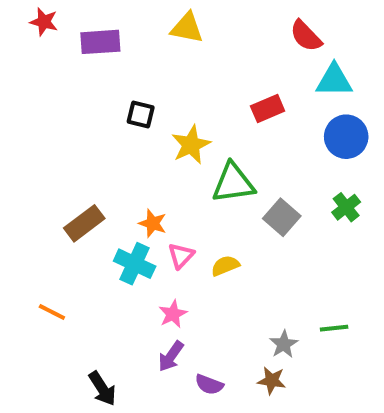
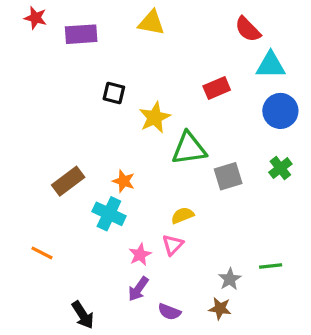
gray square: (282, 217) -> (228, 176), turned 32
pink triangle: (181, 256) -> (173, 245), moved

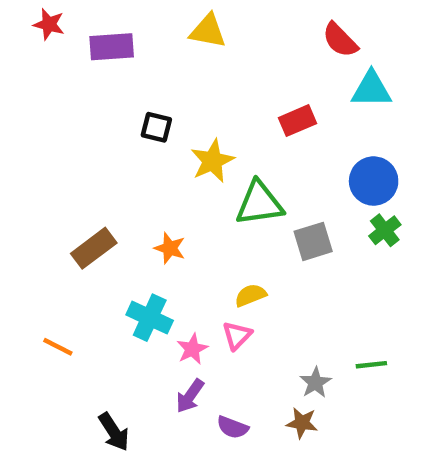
blue circle: (280, 111) -> (374, 181), moved
cyan cross: (109, 214) -> (150, 318), moved

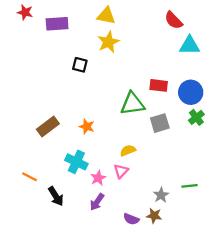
red rectangle: (297, 121) -> (159, 85), moved, turned 30
yellow star: (212, 161) -> (108, 42), moved
purple semicircle: (233, 427) -> (131, 219), moved
black arrow: (114, 432) -> (56, 196), moved

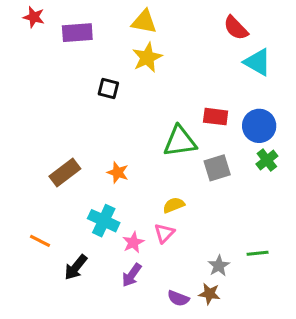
cyan triangle: (190, 45) -> (258, 62), turned 30
black arrow: (56, 196) -> (76, 267), turned 72

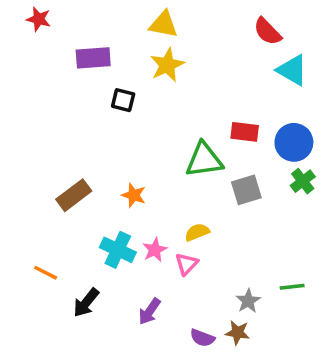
purple rectangle: (77, 33) -> (93, 58), moved
pink star: (133, 242) -> (155, 250), moved

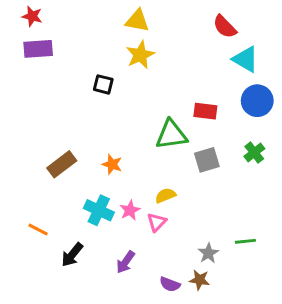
purple rectangle: (93, 58) -> (38, 49), moved
blue circle: (294, 142) -> (257, 101), moved

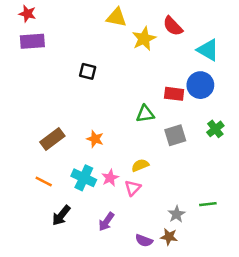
red semicircle: (225, 27) -> (173, 26), moved
yellow star: (140, 55) -> (144, 39), moved
blue circle: (257, 101) -> (200, 85), moved
green triangle: (171, 135) -> (145, 114), size x0.7
orange line: (38, 230) -> (44, 182), moved

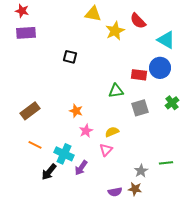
brown rectangle: (52, 139) -> (30, 111), moved
cyan cross: (84, 178) -> (64, 154), moved
pink star: (110, 178) -> (86, 131), moved
purple arrow: (106, 222) -> (81, 168), moved
purple semicircle: (144, 241) -> (115, 192), turned -32

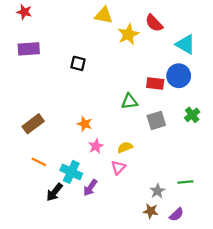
purple rectangle: (26, 33) -> (29, 49), moved
purple semicircle: (115, 192) -> (176, 214), moved, turned -32

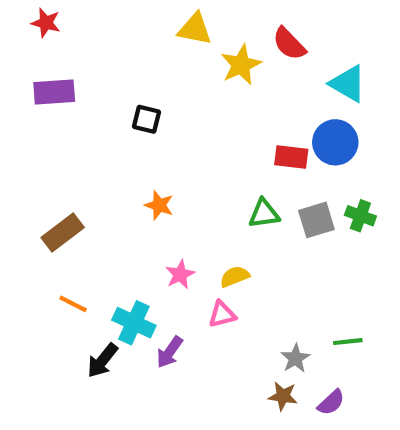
green triangle: (129, 101) -> (264, 214), moved
green cross: (192, 115) -> (360, 216), turned -32
gray square: (156, 120) -> (316, 220), moved
orange star: (85, 124) -> (159, 205), moved
pink triangle: (118, 167) -> (222, 314), turned 32

